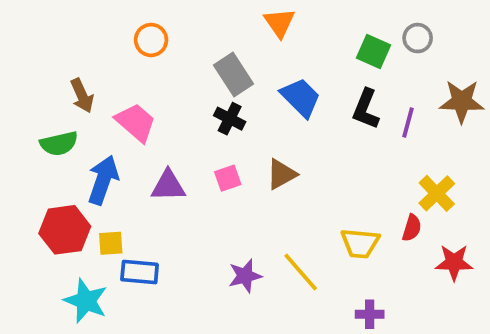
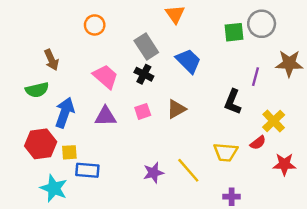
gray circle: (418, 38) -> (262, 24), size x1.5
green square: (373, 51) -> (234, 32), turned -30
black L-shape: (366, 109) -> (233, 102), moved
pink trapezoid: (136, 122) -> (105, 77), moved
red semicircle: (412, 228) -> (258, 143), turned 35

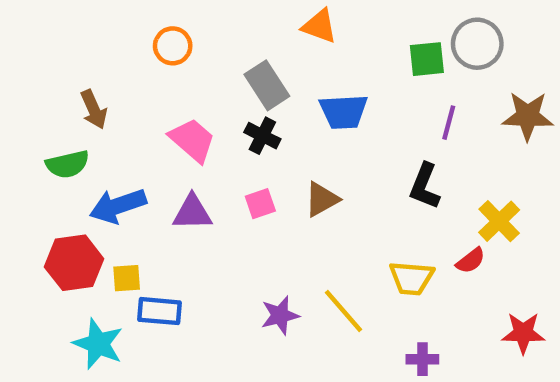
orange triangle: (175, 14) -> (319, 26), turned -35
blue trapezoid: (188, 61) -> (344, 112), turned 132
purple line: (256, 77) -> (449, 123), moved
blue arrow: (65, 113) -> (118, 206), turned -128
red star: (284, 164) -> (523, 333), moved

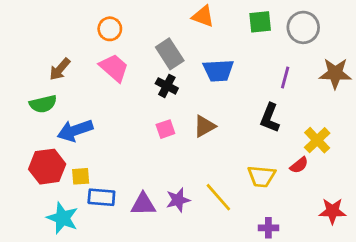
green square: (427, 59) -> (260, 22), moved
brown arrow: (94, 109) -> (60, 69), turned 65
pink trapezoid: (192, 140) -> (114, 68), moved
purple triangle: (192, 212) -> (143, 204), moved

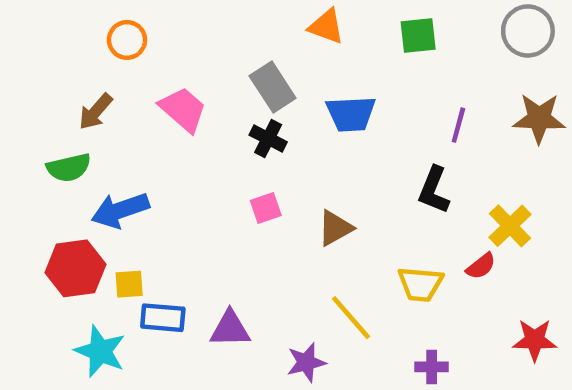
gray circle: (303, 27) -> (528, 31), moved
orange circle: (110, 29) -> (127, 40), moved
brown triangle: (204, 126) -> (335, 228), moved
purple star: (178, 200) -> (306, 362), moved

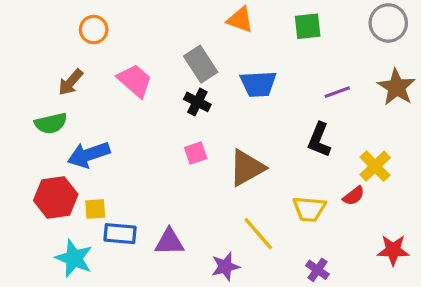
brown star: (539, 118) -> (396, 87), turned 30
purple line: (458, 125) -> (337, 92), turned 55
brown triangle: (335, 228) -> (247, 168), size x1.4
purple cross: (432, 367) -> (317, 270), turned 35

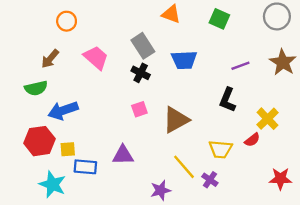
green square: (308, 26) -> (219, 19), turned 30
purple triangle: (169, 242) -> (123, 155), moved
purple cross: (317, 270) -> (210, 180), moved

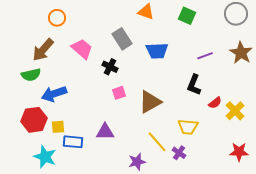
brown arrow: (50, 59) -> (43, 50), size x1.4
black cross: (141, 73) -> (110, 67), moved
yellow cross: (268, 119) -> (235, 111), moved
red semicircle: (252, 140) -> (215, 103), moved

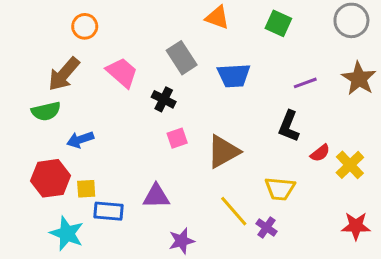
blue arrow: (54, 94) -> (80, 140), size x0.7
purple star: (137, 162) -> (182, 241), moved

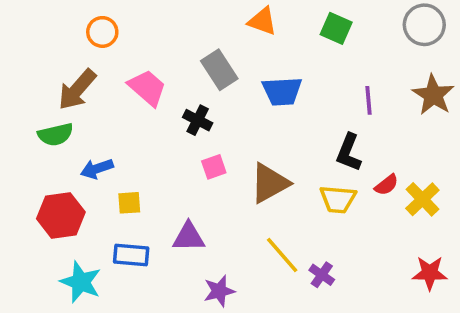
purple line: (305, 83) -> (368, 100), turned -75
yellow square: (86, 189) -> (129, 203), moved
yellow trapezoid: (280, 189) -> (338, 199), moved

